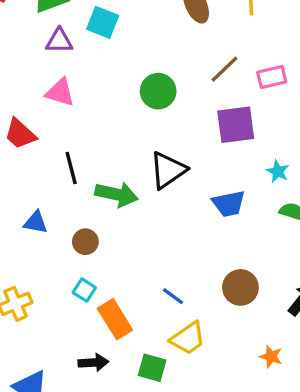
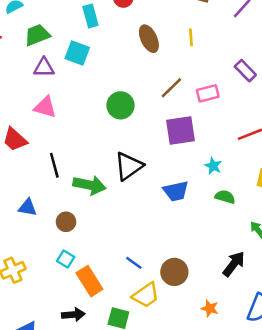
brown circle: (240, 287) -> (174, 272), moved

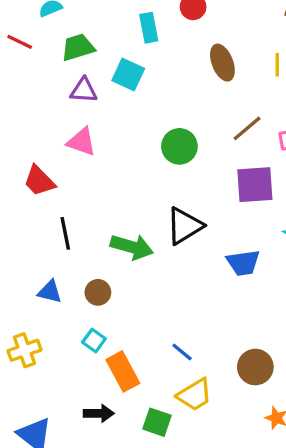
black line: (54, 165) -> (65, 233), moved
blue triangle: (28, 207) -> (50, 292), moved
brown circle: (174, 272) -> (255, 367), moved

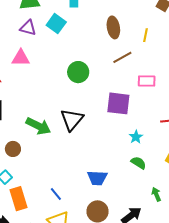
brown line: (247, 128) -> (122, 57), moved
pink triangle: (81, 142) -> (21, 58), turned -30
black triangle: (184, 226) -> (72, 120), turned -30
blue trapezoid: (243, 263) -> (97, 178), moved

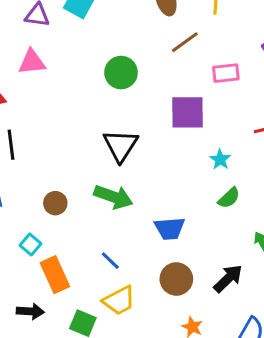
green arrow: (38, 126) -> (113, 197), moved
brown circle: (13, 149) -> (55, 203), moved
green semicircle: (138, 163) -> (229, 198), turned 112

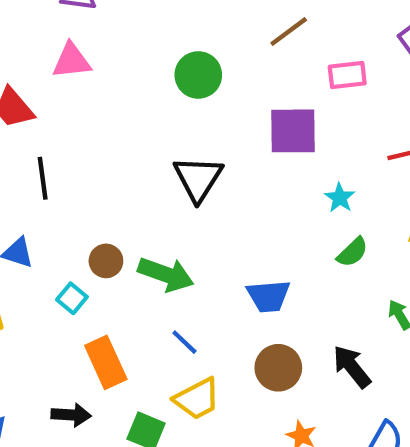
green arrow: (113, 197) -> (166, 274), moved
cyan square: (31, 245) -> (72, 298), moved
black arrow: (228, 278) -> (352, 367), turned -84

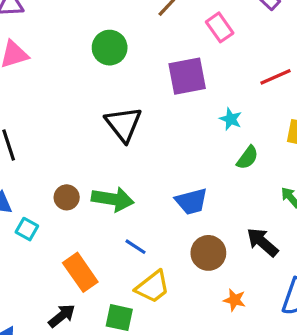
pink rectangle: (347, 75) -> (220, 27), turned 72
cyan square: (72, 298) -> (27, 229), moved
black arrow: (71, 415) -> (62, 316), turned -32

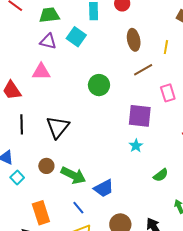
cyan star: (231, 119) -> (136, 146), moved
black triangle: (123, 124) -> (58, 127), moved
blue trapezoid: (191, 201) -> (104, 188), moved, turned -30

